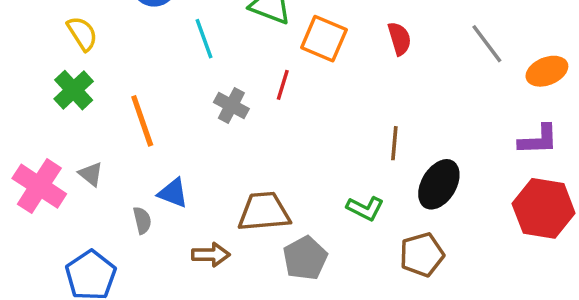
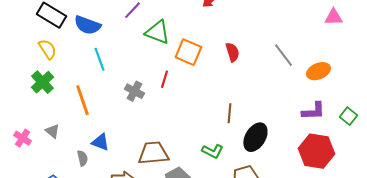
cyan line: (204, 39) -> (99, 59), moved
pink cross: (39, 186) -> (22, 138), size x0.6

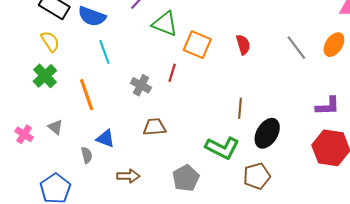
orange ellipse: (318, 71) -> (334, 45), moved, turned -35
green L-shape: (212, 151) -> (222, 148), size x1.5
brown trapezoid: (153, 153) -> (154, 127), moved, size x0.7

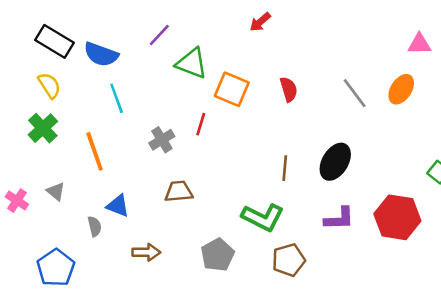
gray cross: (141, 85) -> (162, 140), turned 30
purple L-shape: (328, 106) -> (339, 219), moved
black ellipse: (267, 133) -> (335, 162), moved
brown pentagon: (257, 176) -> (289, 260), moved

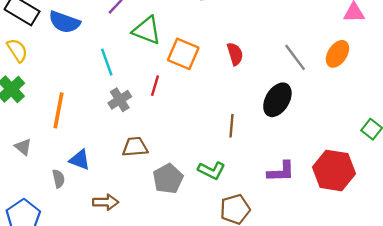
cyan line: (117, 98) -> (107, 62), moved
orange line: (95, 151) -> (58, 110), turned 30
black ellipse: (335, 162) -> (277, 100), moved
green L-shape: (263, 217) -> (212, 170), size x0.7
gray pentagon: (217, 255) -> (168, 179), moved

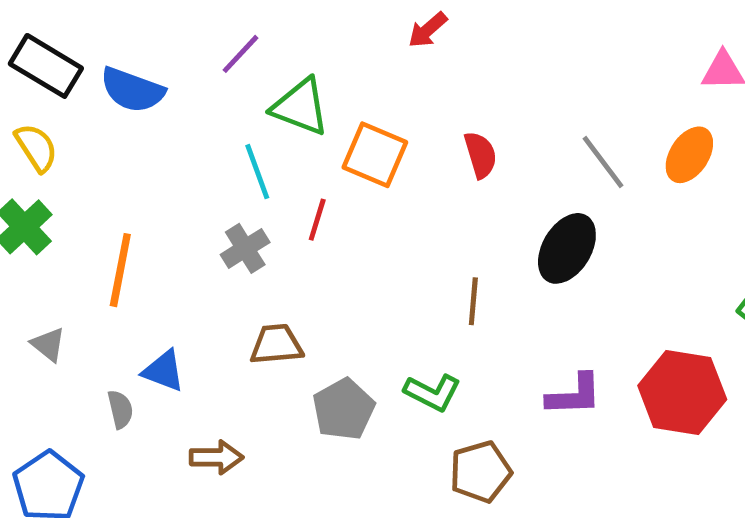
cyan line: (107, 62) -> (257, 172), moved

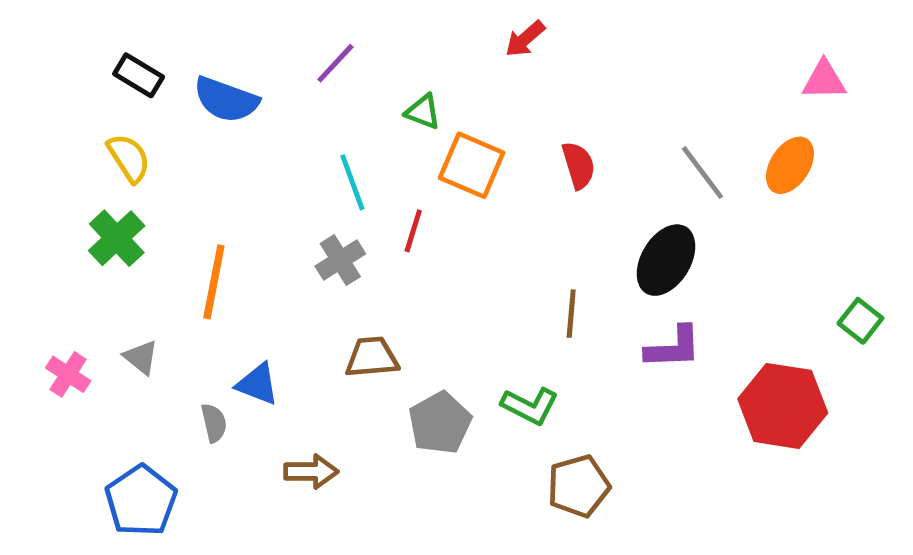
black rectangle: (46, 66) -> (139, 75), size x0.7
green triangle: (300, 107) -> (423, 112), moved, size x0.6
purple L-shape: (574, 395) -> (673, 348), moved

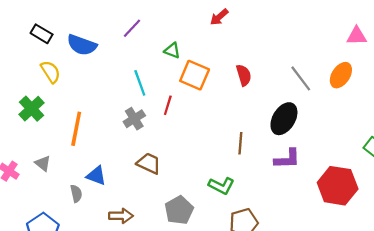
yellow semicircle: (129, 158) -> (51, 72), moved
brown trapezoid: (372, 357) -> (149, 163), turned 30
gray pentagon: (440, 423) -> (179, 210), moved

